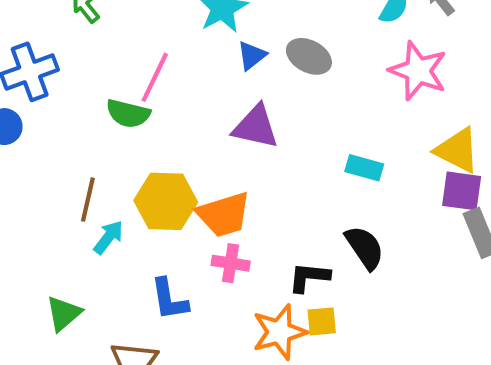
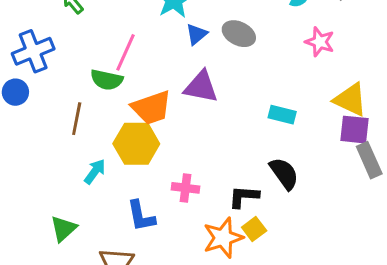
pink star: (418, 71) -> (320, 42), size x0.7
brown line: (88, 200) -> (77, 119), moved
orange trapezoid: (224, 214) -> (151, 108), moved
yellow square: (322, 321) -> (254, 229), turned -30

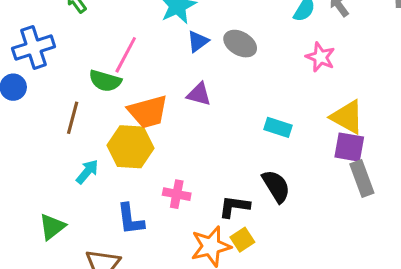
purple triangle: (201, 87) -> (199, 94), size x0.7

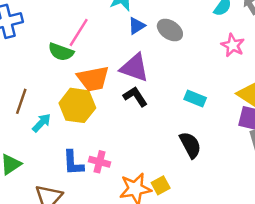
purple triangle: (199, 94) -> (134, 68), size x1.5
brown line: (73, 118) -> (21, 101), moved
pink cross: (177, 194) -> (100, 162), moved
black L-shape: (234, 207) -> (135, 97), moved, turned 45

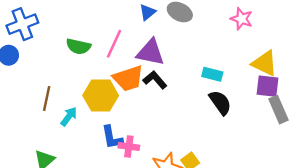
pink line: (79, 32) -> (114, 44), moved
orange trapezoid: (93, 79) -> (128, 78), moved
black semicircle: (190, 145) -> (220, 103), moved
blue L-shape: (73, 163) -> (112, 137), moved

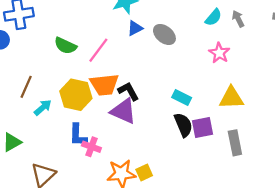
purple triangle: (151, 52) -> (123, 111), moved
yellow triangle: (265, 63) -> (231, 98), turned -40
purple square: (268, 86) -> (202, 127), moved, turned -30

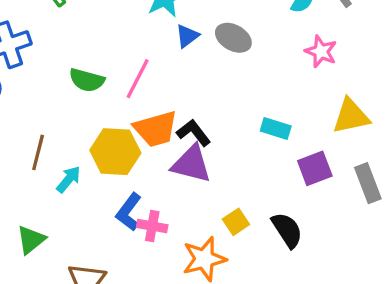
black semicircle: (183, 125) -> (287, 230), moved
blue L-shape: (78, 135) -> (129, 212), turned 45
yellow square: (144, 172) -> (236, 222), moved

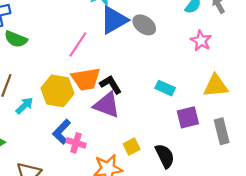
blue triangle: (187, 36) -> (114, 20), size x1.8
green semicircle: (87, 80) -> (16, 39), moved

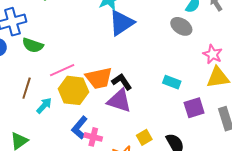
gray ellipse: (144, 25) -> (181, 26), moved
pink star: (201, 41) -> (213, 54), moved
pink line: (78, 44) -> (62, 70), moved, turned 35

